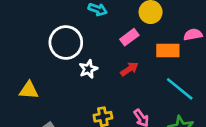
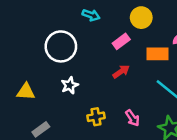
white star: (88, 69) -> (70, 85), moved

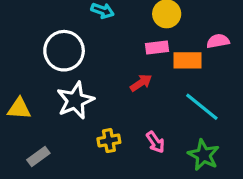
pink rectangle: (121, 41) -> (157, 48), moved, turned 30
white star: (70, 85) -> (75, 100), size x1.6

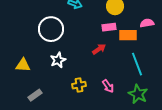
white star: (75, 100) -> (58, 60), size x0.7
cyan line: (202, 107) -> (137, 64), turned 30

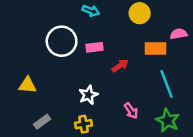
pink rectangle: (109, 27) -> (94, 47), moved
white star: (58, 60) -> (88, 95), moved
yellow cross: (79, 85) -> (84, 124), moved

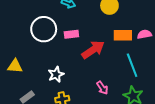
pink semicircle: (179, 34) -> (144, 34), moved
red arrow: (120, 66) -> (93, 50), size x1.6
white star: (88, 95) -> (56, 74), moved

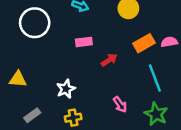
white circle: (44, 29) -> (35, 23), moved
orange rectangle: (123, 35) -> (144, 43), turned -30
red arrow: (93, 50) -> (109, 60), size x0.6

